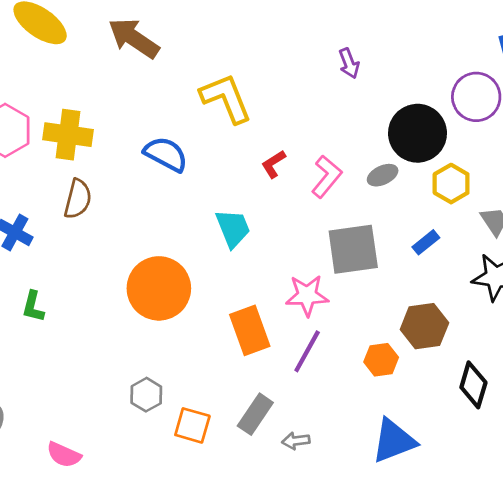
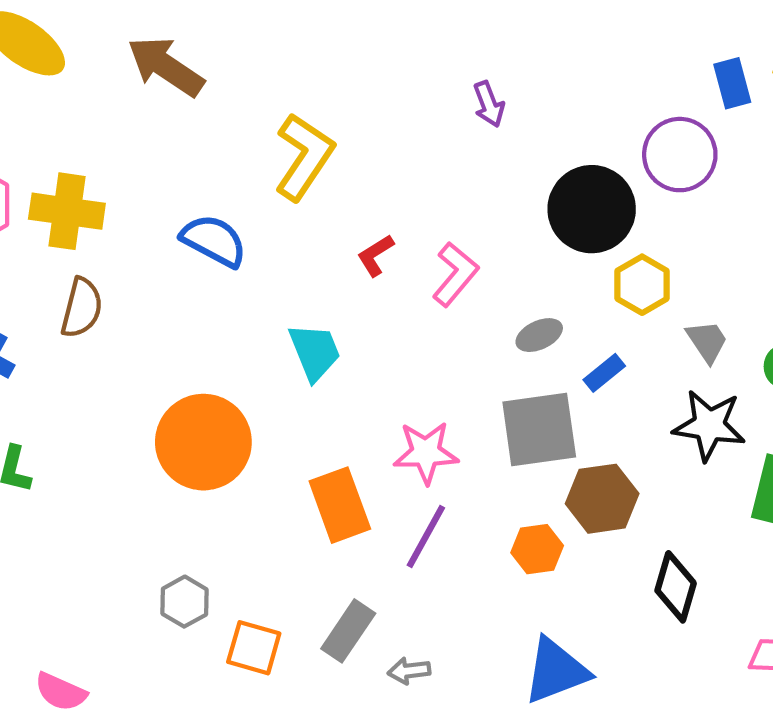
yellow L-shape: (226, 98) -> (304, 157), turned 56
gray ellipse: (383, 175) -> (539, 335), moved
gray square: (353, 249) -> (539, 429), moved

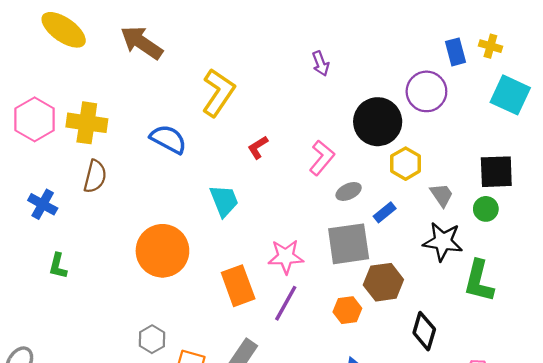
pink L-shape: (455, 274) -> (322, 158), moved

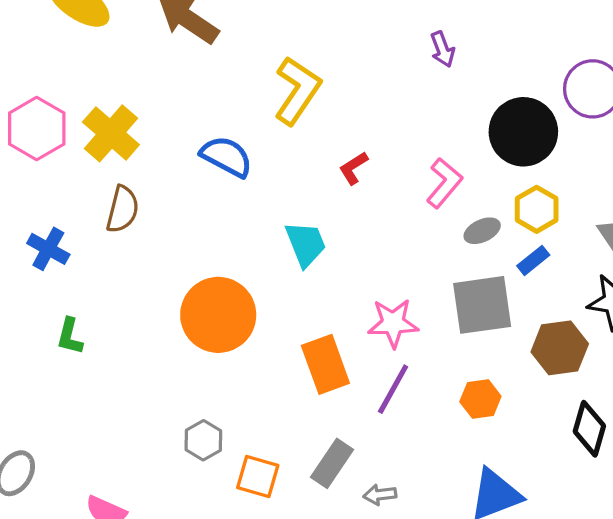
yellow cross: (87, 123) -> (111, 133), turned 33
yellow hexagon: (406, 164) -> (537, 209), moved
brown hexagon: (383, 282) -> (560, 348), moved

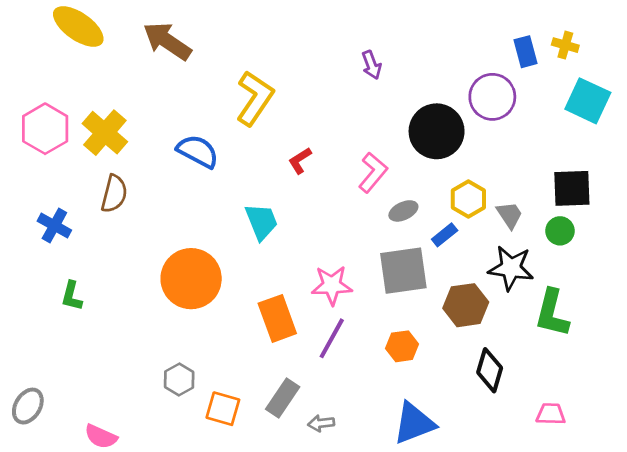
yellow hexagon: (537, 209) -> (468, 199), moved

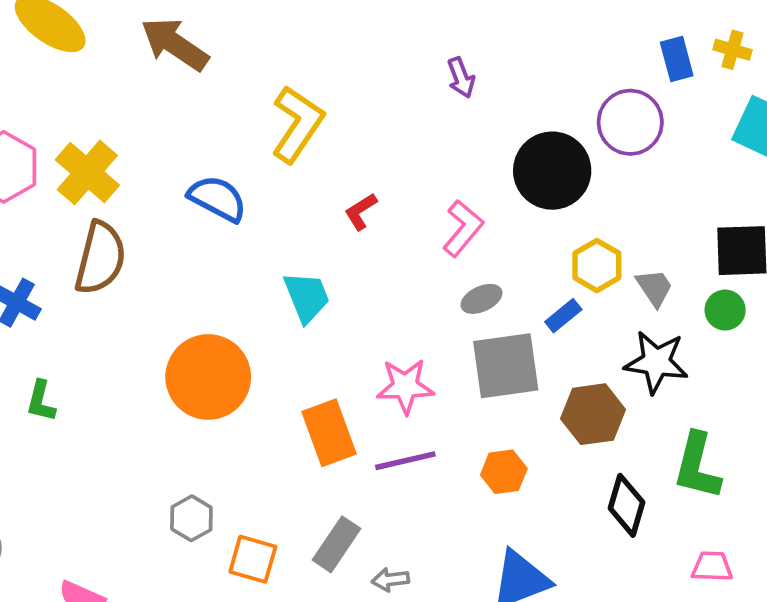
brown semicircle: (114, 194) -> (100, 258), size x1.4
gray ellipse: (403, 211) -> (482, 299), moved
green L-shape: (552, 313) -> (697, 466), moved
purple line: (332, 338) -> (405, 461), turned 48

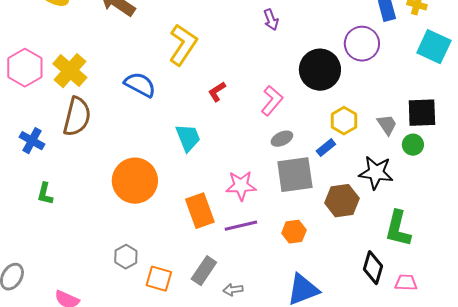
gray trapezoid: (654, 288) -> (387, 125), moved
black diamond: (627, 505) -> (373, 268), moved

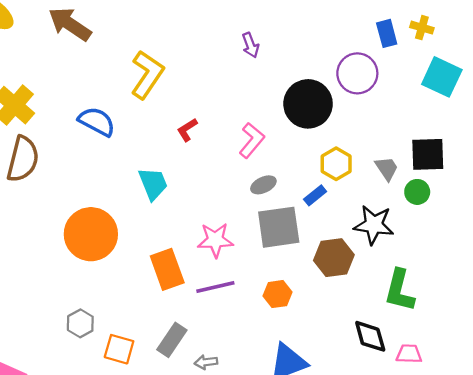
black diamond: (373, 268) -> (370, 336), turned -32

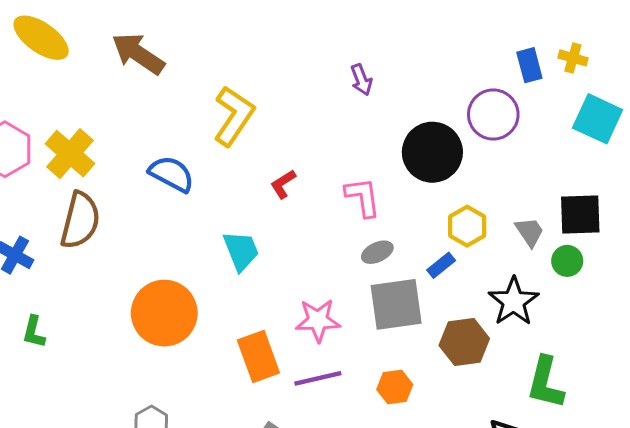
pink L-shape: (252, 140) -> (363, 197), turned -48
black star: (374, 225) -> (514, 301), turned 30

